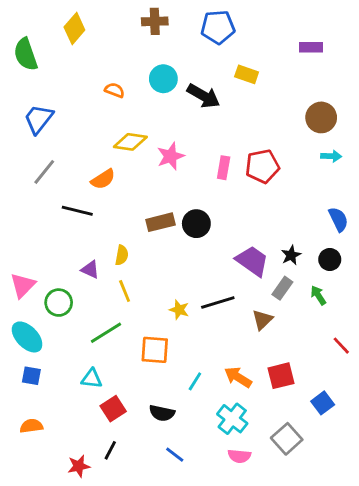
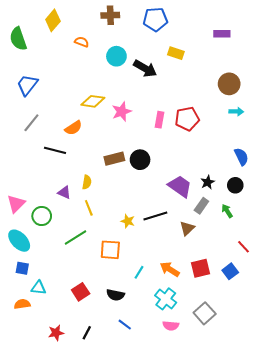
orange semicircle: (115, 90) -> (82, 42), moved
cyan triangle: (92, 379) -> (39, 288), moved
blue square: (323, 403) -> (230, 271), moved
black line: (110, 450) -> (87, 333), moved

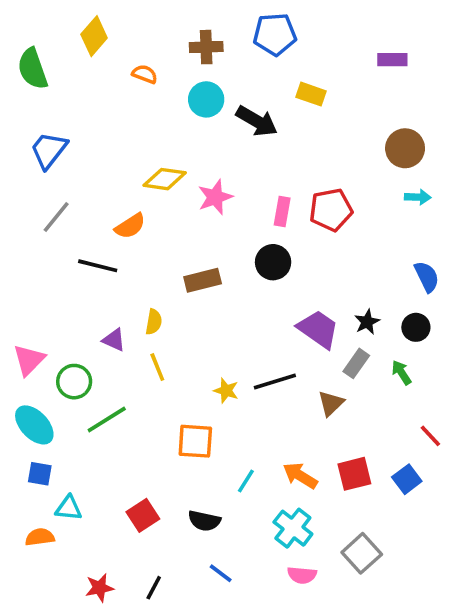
brown cross: (110, 15) -> (206, 47), moved
black circle: (140, 160) -> (273, 262), moved
green line: (75, 238) -> (107, 420), moved

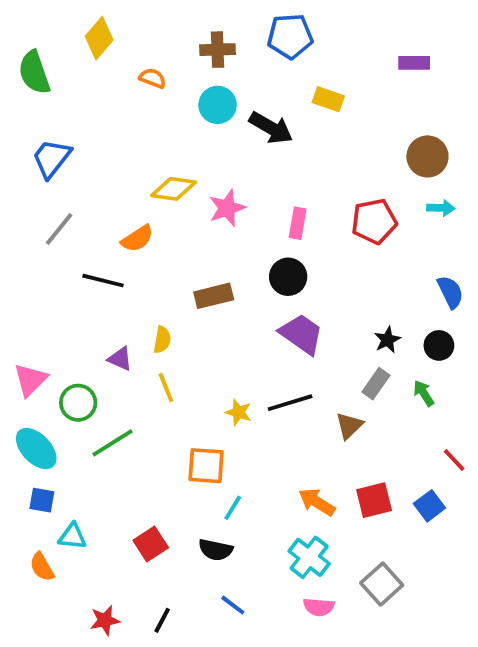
red pentagon: (331, 210) -> (374, 221), moved
purple trapezoid: (318, 329) -> (301, 334), moved
cyan line: (246, 481) -> (233, 508), moved
orange semicircle: (40, 537) -> (42, 567), turned -112

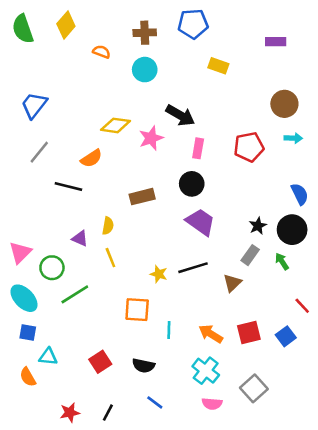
green semicircle: (34, 72) -> (23, 29), moved
black arrow: (271, 128) -> (180, 115), moved
black circle: (439, 345) -> (292, 230), size x1.5
cyan line: (233, 508) -> (169, 330), moved, turned -30

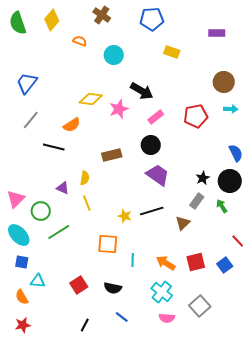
brown cross: (145, 33) -> (102, 15), moved, turned 36
pink rectangle: (198, 148) -> (156, 117), turned 42
red star: (70, 413) -> (23, 325), moved

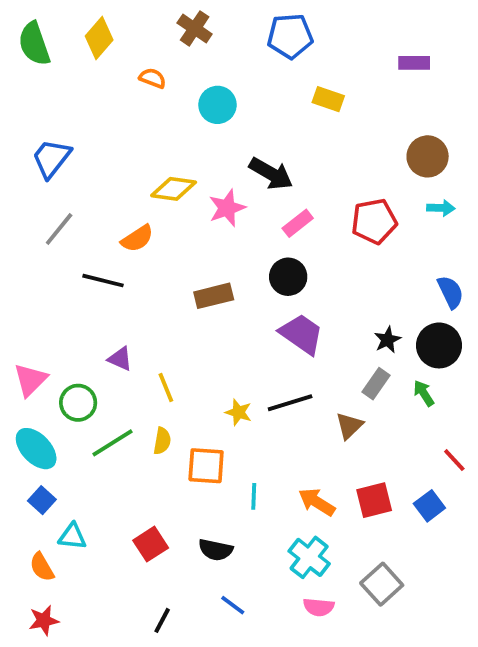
yellow semicircle: (85, 178) -> (162, 441), moved
blue square: (22, 262) -> (42, 500), turned 32

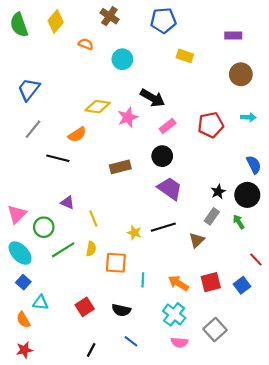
brown circle: (428, 156) -> (241, 74), moved

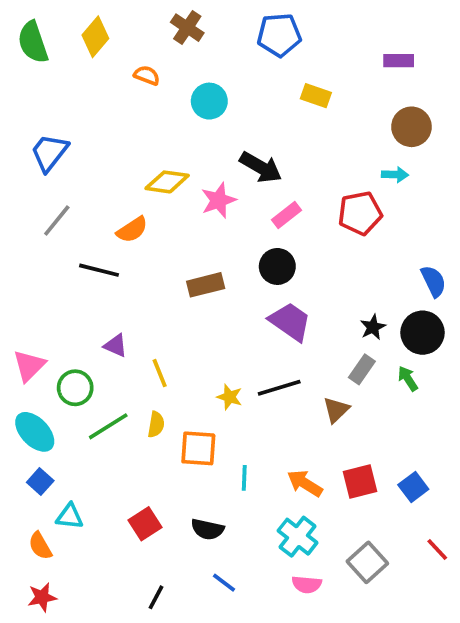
cyan arrow: (248, 117) -> (395, 175), moved
red line: (256, 259) -> (437, 549), moved

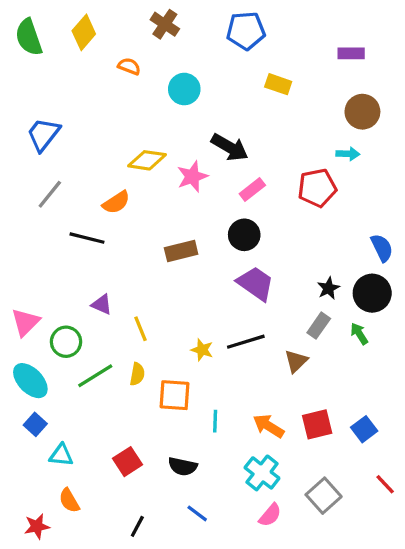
orange semicircle: (40, 546) -> (69, 500), moved
pink semicircle: (307, 584) -> (270, 515), turned -55

